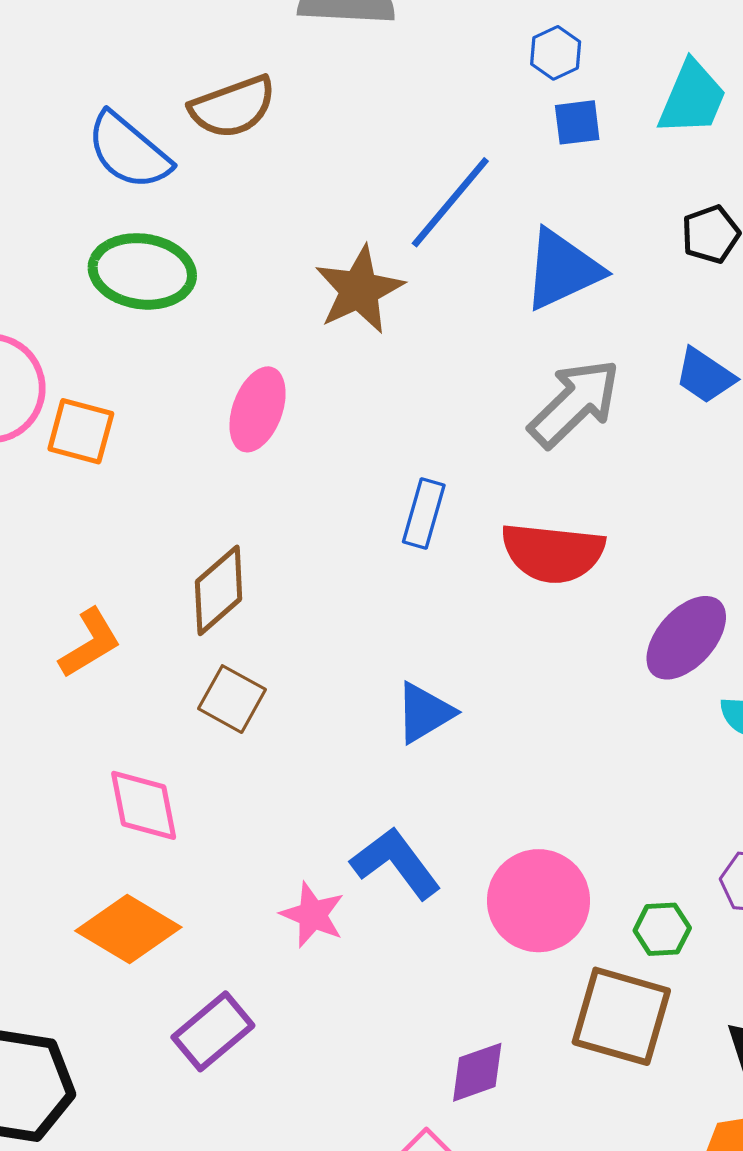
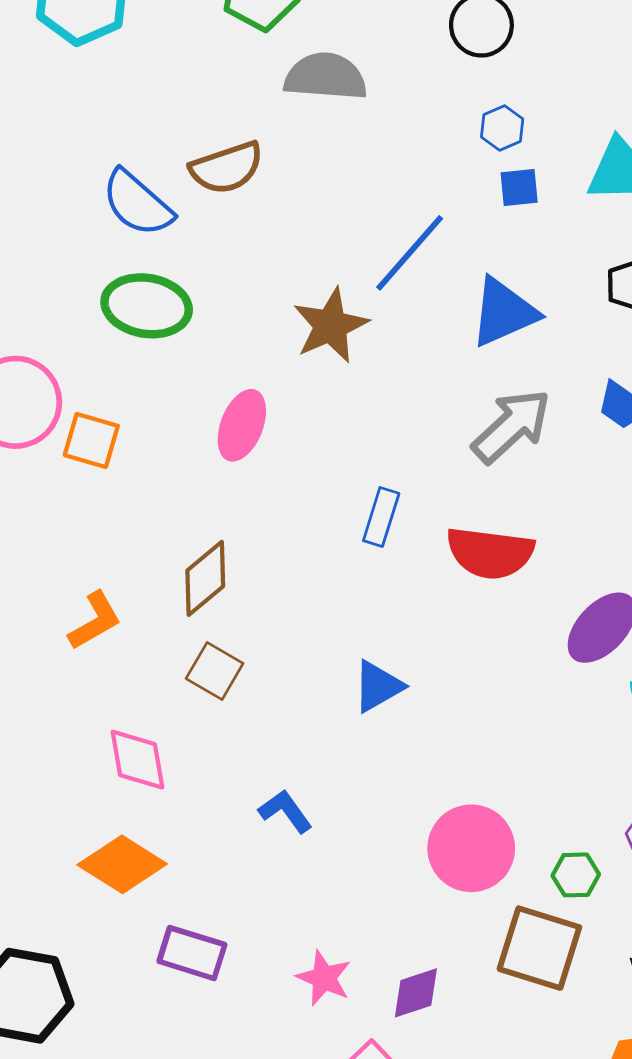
blue L-shape: (396, 863) -> (285, 811), moved, size x0.7
pink star: (313, 915) -> (324, 978), moved
purple rectangle: (213, 1031) -> (192, 953), turned 56

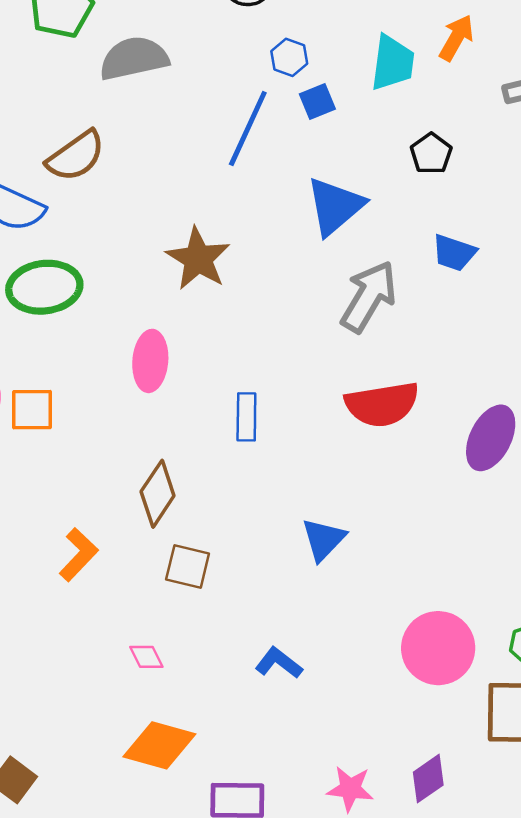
blue line: (410, 253) -> (248, 129), moved
blue rectangle: (381, 517) -> (246, 417), moved
pink diamond: (137, 760) -> (146, 657), size x0.6

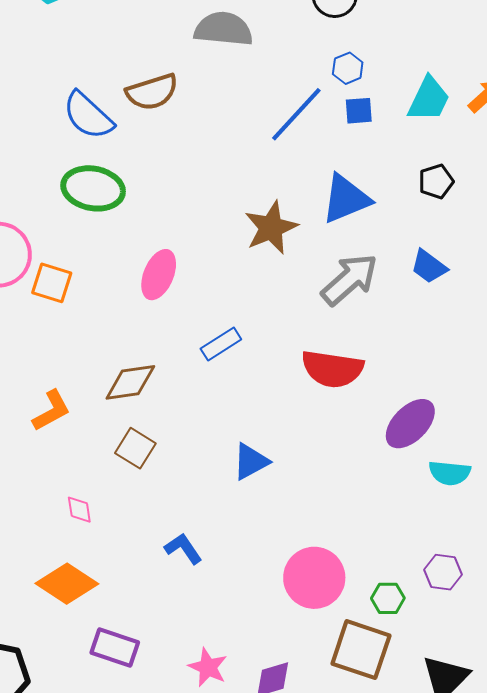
brown star: (198, 259) -> (271, 228), moved
blue rectangle: (246, 417) -> (221, 344), turned 39
brown diamond: (158, 494) -> (130, 382), turned 30

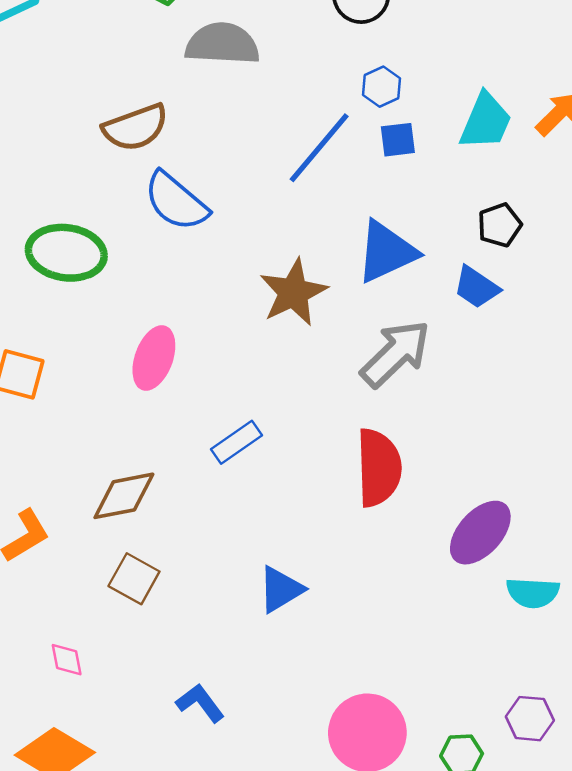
blue semicircle: (88, 116) -> (176, 201), moved
blue trapezoid: (429, 267) -> (476, 287), moved
red semicircle: (332, 369) -> (379, 468), turned -98

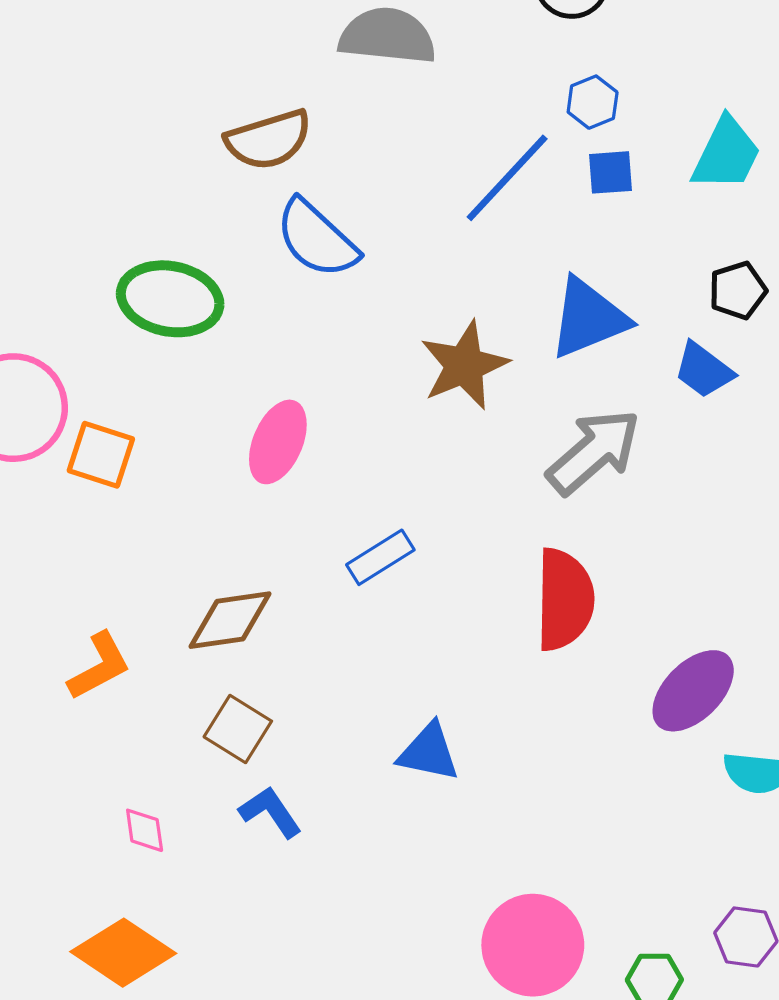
blue triangle: (281, 589) -> (429, 752), turned 40
blue L-shape: (200, 703) -> (270, 812), moved

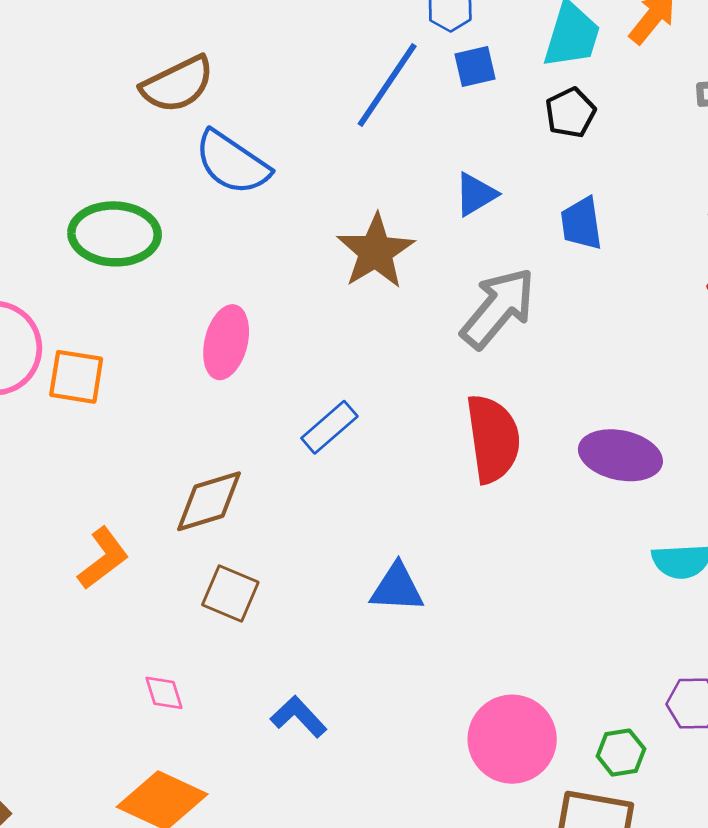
black pentagon: (738, 290) -> (570, 113), moved
blue triangle: (588, 318) -> (476, 194), size x0.6
blue trapezoid: (704, 370) -> (581, 223), turned 54
purple ellipse: (693, 691) -> (620, 455), moved, turned 66
blue L-shape: (270, 812) -> (299, 717), moved

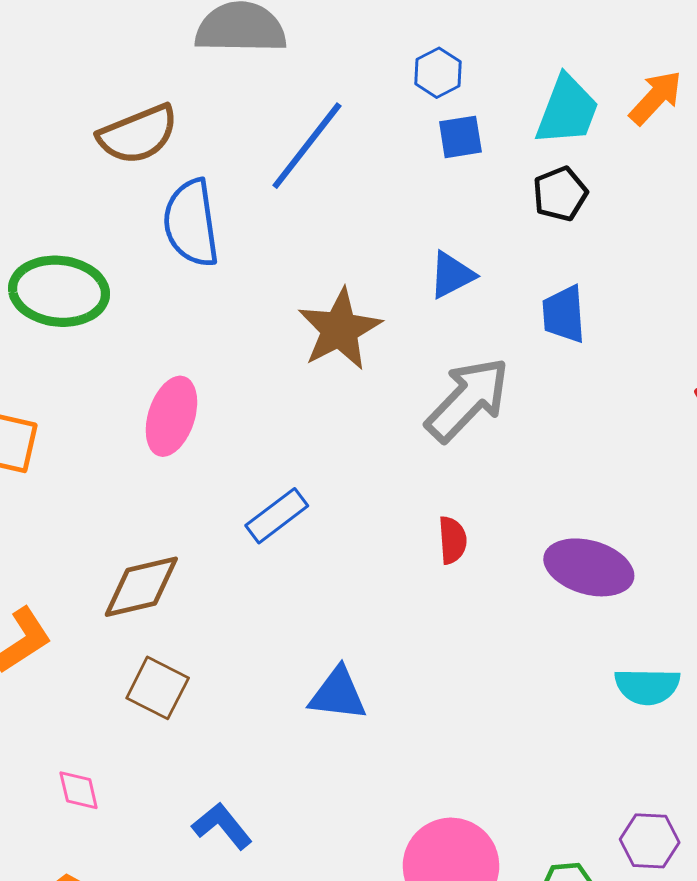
blue line: (387, 85) -> (307, 146), moved
blue semicircle: (232, 163) -> (191, 223), turned 44
red semicircle: (493, 439) -> (452, 540), size x0.5

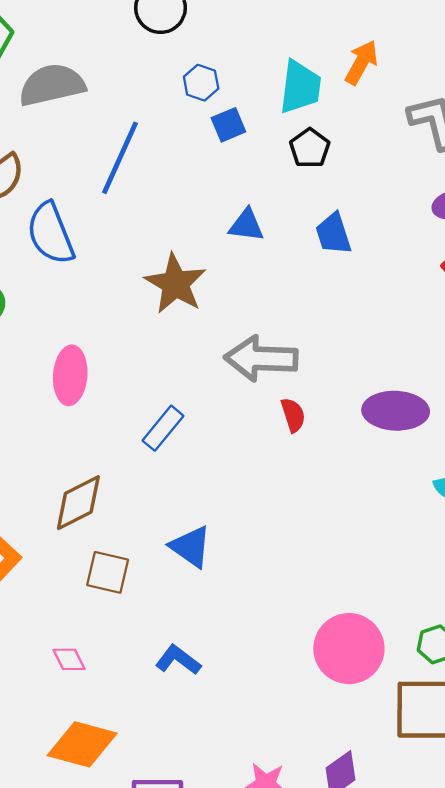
blue triangle: (452, 275) -> (246, 225), turned 48
gray arrow: (468, 400) -> (261, 358), moved, turned -118
blue triangle: (338, 694) -> (191, 547), moved, turned 42

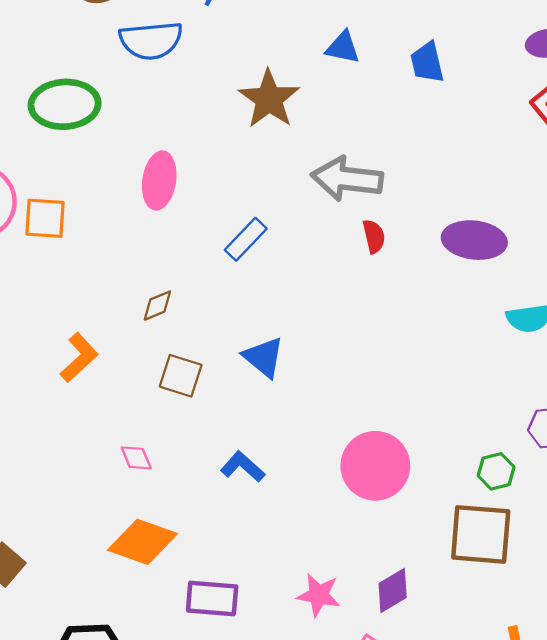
blue semicircle: (51, 233) -> (151, 40), turned -78
brown diamond: (78, 503) -> (157, 306), size x0.6
pink circle: (349, 649) -> (375, 466), moved

